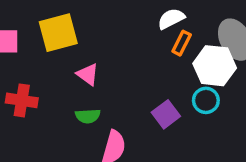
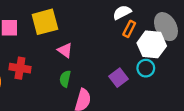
green semicircle: (88, 116) -> (65, 79), turned 105

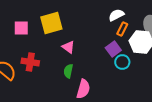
cyan circle: (146, 68) -> (122, 62), moved
purple square: (118, 78) -> (113, 49), moved

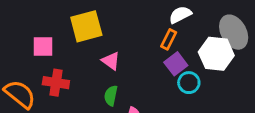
pink square: (21, 28) -> (43, 46), moved
orange rectangle: (122, 29) -> (169, 39), moved

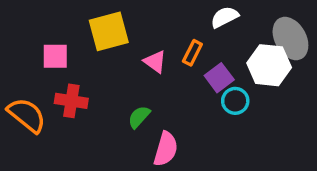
orange rectangle: (169, 39) -> (192, 53), moved
pink triangle: (111, 61) -> (155, 62), moved
green semicircle: (111, 96) -> (139, 117), turned 30

